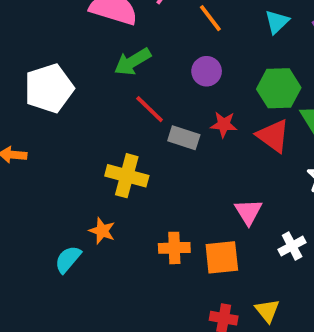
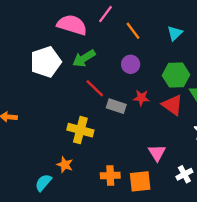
white pentagon: (49, 88) -> (46, 62), moved

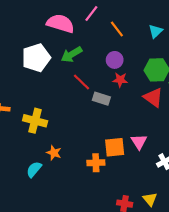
red star: (141, 98) -> (120, 80), moved
yellow cross: (80, 130) -> (35, 121), moved
orange square: (140, 181) -> (115, 147), moved

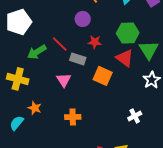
green arrow: (72, 54) -> (37, 52), moved
purple circle: (115, 60) -> (83, 19), moved
pink triangle: (139, 142) -> (64, 80), moved
orange square: (115, 147) -> (103, 76), moved, turned 30

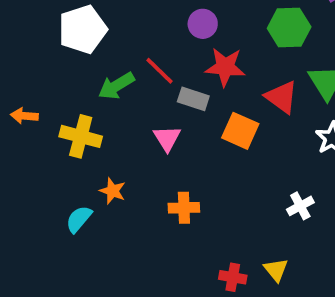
green hexagon: (128, 33) -> (289, 28), moved
red star: (95, 42) -> (225, 67), size x1.5

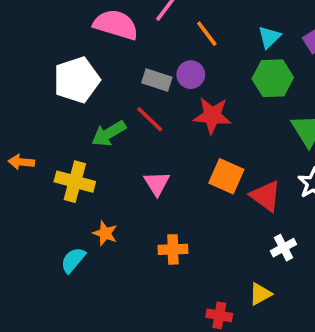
red triangle: (282, 97) -> (266, 196), moved
gray rectangle: (193, 99) -> (157, 80), moved
yellow triangle: (276, 270) -> (260, 294), moved, turned 40

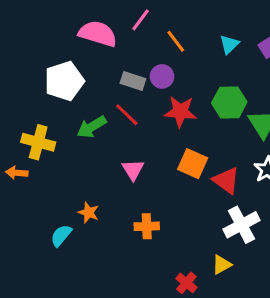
green hexagon: (273, 78) -> (229, 102), moved
orange arrow: (21, 162) -> (17, 173), moved
yellow cross: (75, 182) -> (38, 142), moved
white cross: (284, 248) -> (242, 225), size x1.6
red cross: (219, 315) -> (186, 283), turned 30

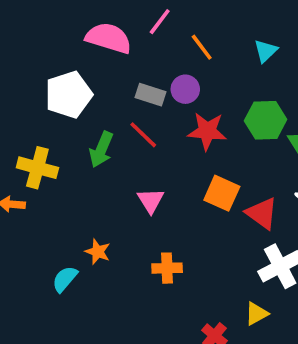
green arrow: (92, 127) -> (101, 149), turned -36

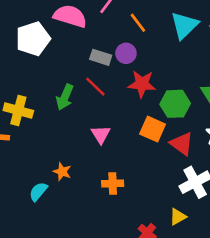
cyan triangle: (266, 51) -> (184, 25), size x1.6
white pentagon: (68, 95) -> (33, 39), moved
green hexagon: (266, 120) -> (175, 104), moved

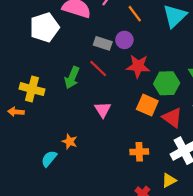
orange cross: (113, 184) -> (139, 152), moved

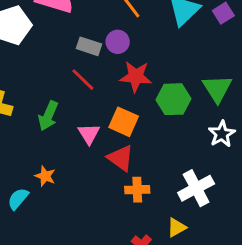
green arrow: (72, 78) -> (48, 116), moved
orange square: (147, 105) -> (124, 122), moved
red triangle: (172, 118) -> (121, 158), moved

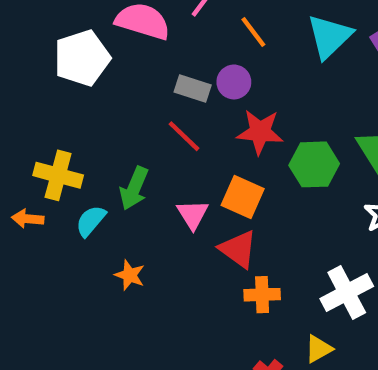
cyan semicircle: (18, 199) -> (91, 221), moved

